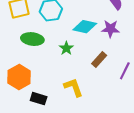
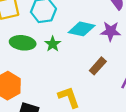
green star: (66, 48) -> (53, 44), moved

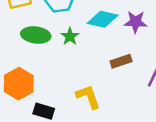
brown rectangle: (98, 66) -> (121, 61), turned 30

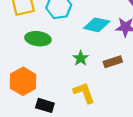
green star: (70, 36) -> (81, 58), moved

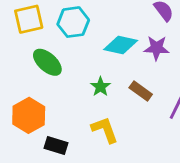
green ellipse: (38, 39) -> (47, 62), turned 35
brown rectangle: (113, 62) -> (141, 91), turned 54

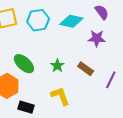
cyan diamond: (121, 45) -> (71, 21), moved
green ellipse: (47, 62) -> (24, 64), moved

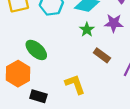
green star: (57, 66) -> (87, 30), moved

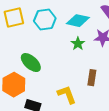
brown rectangle: (102, 55) -> (92, 78), moved, turned 63

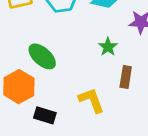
green star: (78, 44) -> (108, 47), moved

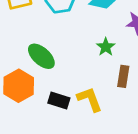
black rectangle: (45, 115) -> (59, 101), moved

